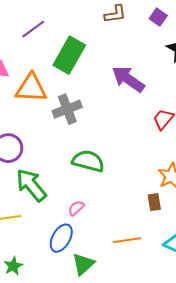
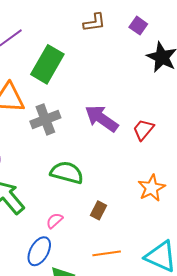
purple arrow: (128, 79) -> (102, 118), moved
brown rectangle: (154, 202) -> (98, 210), moved, turned 36

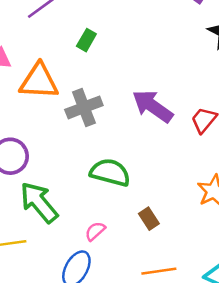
green rectangle: (47, 64) -> (86, 40), size x0.5
brown rectangle: (98, 210) -> (149, 219), turned -60

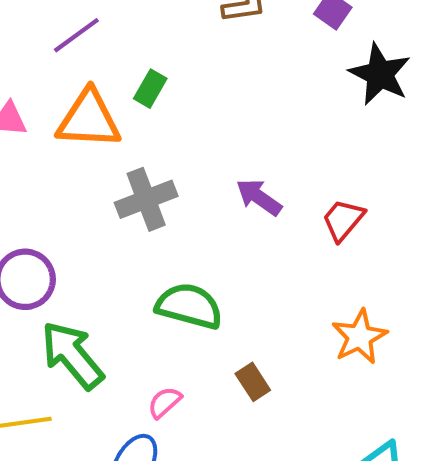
orange triangle: (39, 81) -> (89, 119), moved
purple arrow: (153, 106) -> (259, 197), size x0.7

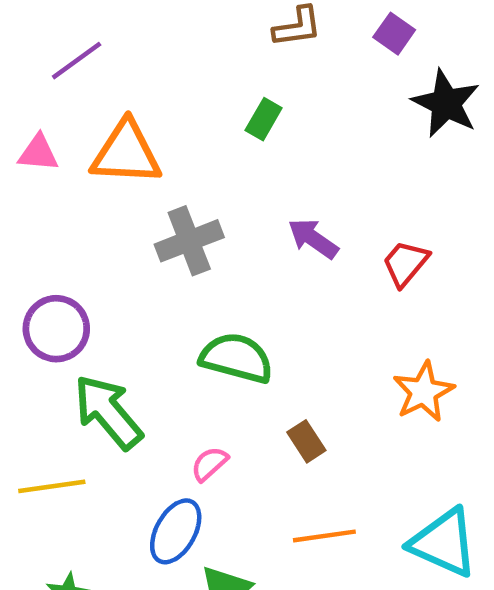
purple line: (76, 35) -> (77, 61), moved
green rectangle: (150, 89) -> (264, 119), moved

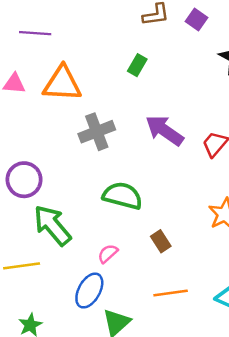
purple square: (394, 34) -> (196, 20), moved
purple line: (77, 61) -> (35, 33), turned 40
purple arrow: (313, 239) -> (164, 130), size x1.4

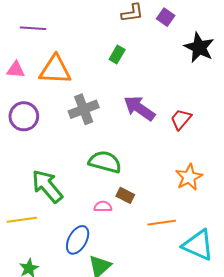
purple circle: (24, 180) -> (24, 116), moved
brown rectangle: (161, 241) -> (125, 195), moved, turned -30
pink semicircle: (108, 254) -> (103, 206), moved, turned 42
orange line: (171, 293) -> (162, 223), moved

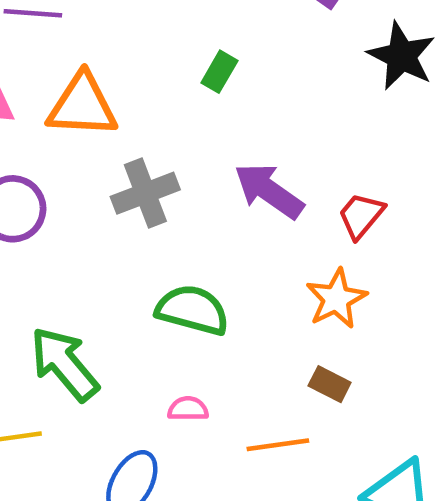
orange star: (189, 177) -> (336, 299), moved
brown rectangle: (125, 195) -> (330, 384), moved
orange line: (162, 223) -> (278, 445), moved

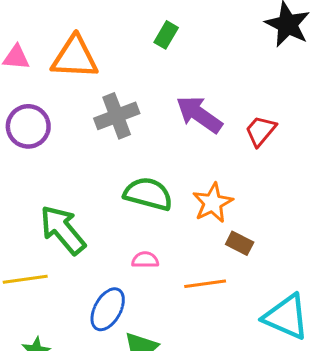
orange star: (336, 299) -> (213, 203), moved

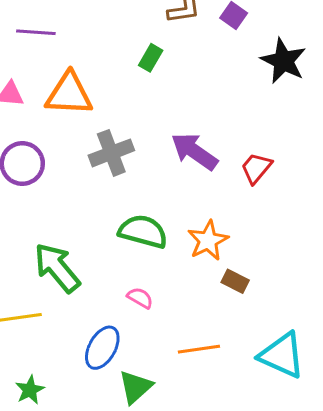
green rectangle: (166, 35) -> (151, 58), moved
pink semicircle: (145, 260) -> (140, 298), turned 30
orange line: (205, 284) -> (199, 349), moved

